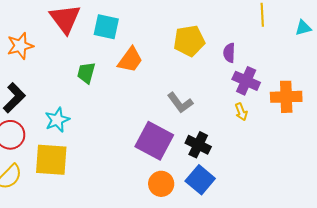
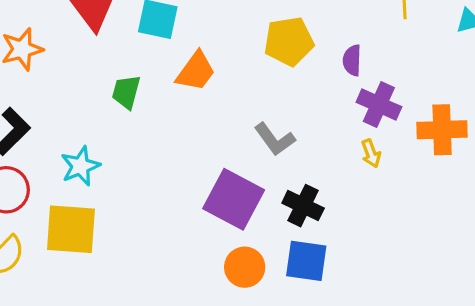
blue square: (200, 180) -> (306, 261), turned -32

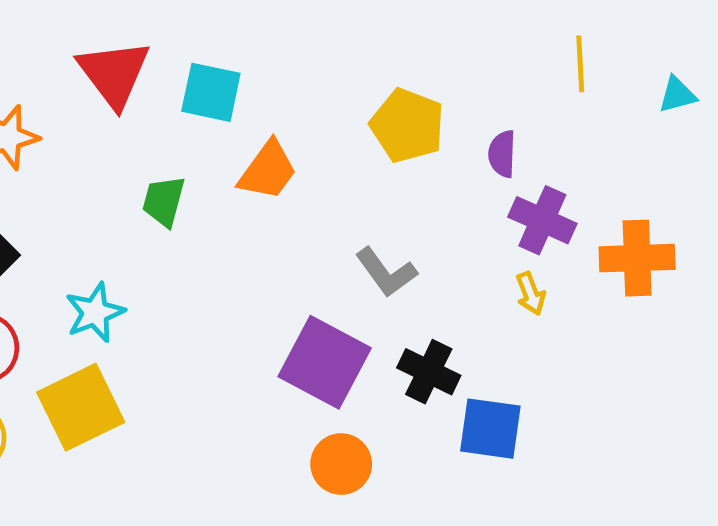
yellow pentagon: (289, 41) -> (407, 125), turned 30
yellow square: (71, 229) -> (81, 407), turned -30
blue square: (306, 261) -> (490, 429), moved

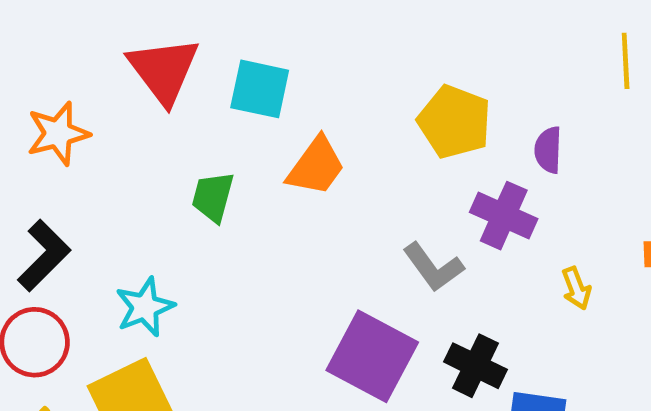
purple cross: (542, 220) -> (504, 216), moved

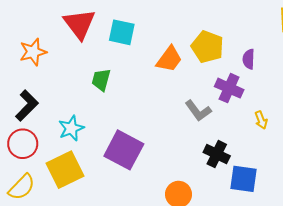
orange trapezoid: (316, 166) -> (169, 59), moved
purple square: (372, 356) -> (124, 150), moved

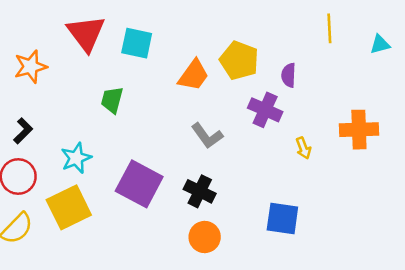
black L-shape: (27, 106) -> (23, 131), size x0.7
gray L-shape: (198, 111) -> (207, 136), moved
black cross: (217, 154) -> (200, 191), moved

